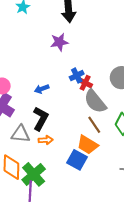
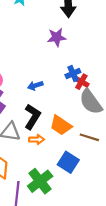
brown line: (94, 125) -> (89, 137), moved, turned -42
orange trapezoid: (87, 145) -> (61, 125), moved
green cross: (34, 174) -> (40, 181), moved

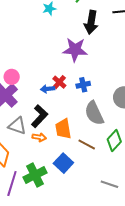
purple star: (57, 37) -> (75, 50), size x1.4
red cross: (81, 82) -> (59, 82), moved
orange trapezoid: (61, 125) -> (63, 129), turned 35

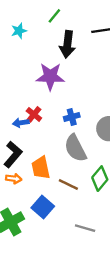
blue cross: (83, 85) -> (72, 117), moved
gray line: (109, 184) -> (85, 228), moved

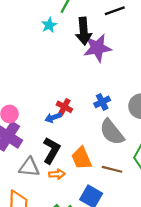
cyan star: (19, 31) -> (49, 25), moved
purple star: (50, 76) -> (97, 48), moved

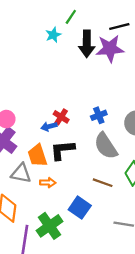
purple star: (97, 48) -> (110, 49), moved
black L-shape: (51, 150) -> (62, 150), moved, turned -130
orange trapezoid: (81, 158) -> (38, 156), moved

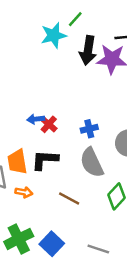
cyan star: (53, 35) -> (54, 35), size x1.5
blue arrow: (49, 126) -> (36, 119), moved
brown line: (103, 183) -> (69, 199), moved
blue square: (80, 208) -> (52, 244), moved

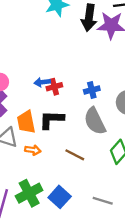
red cross: (49, 124) -> (54, 87), turned 35

